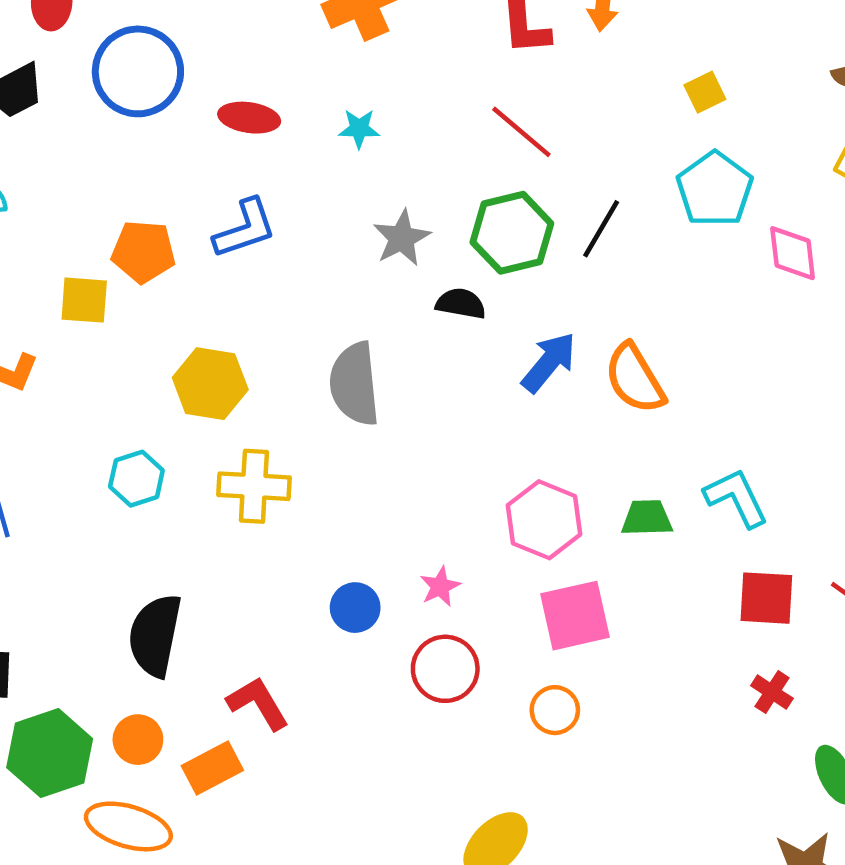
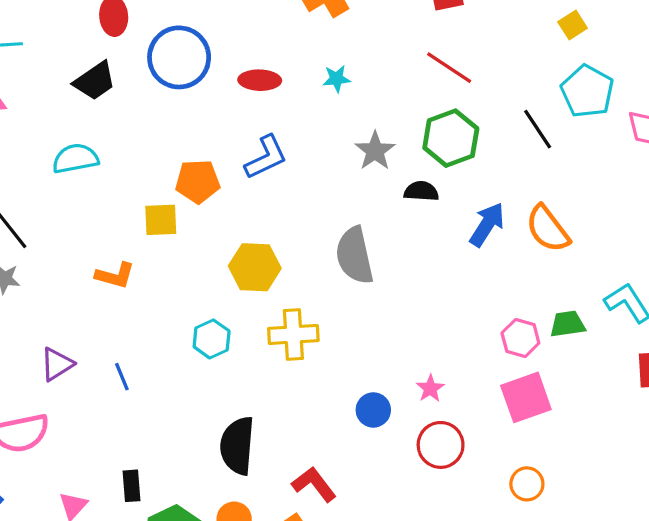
black line: (601, 229) -> (538, 129), moved, turned -57
pink hexagon: (544, 520) -> (520, 338), moved, size x0.7
orange circle: (555, 710) -> (527, 484), moved

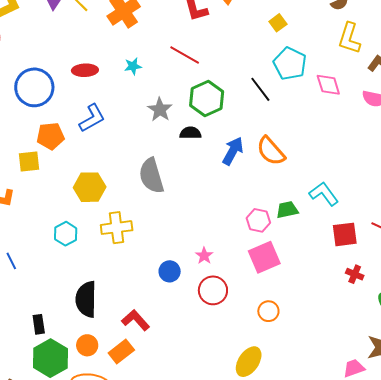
blue circle: (179, 57) -> (34, 87), moved
red line: (449, 68) -> (185, 55), moved
black rectangle: (132, 486) -> (39, 324), moved

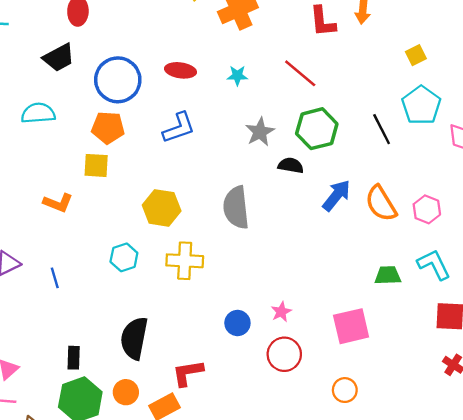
orange pentagon: (50, 136) -> (108, 128), moved
pink hexagon: (258, 220) -> (427, 209), moved
red L-shape: (136, 320) -> (188, 373), turned -68

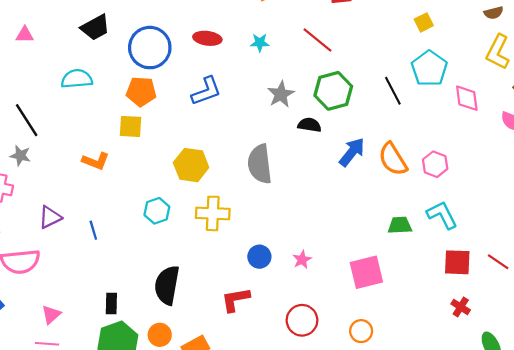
blue circle: (237, 323) -> (259, 257), moved
red circle: (284, 354) -> (302, 320), moved
red L-shape: (188, 373) -> (236, 300), moved

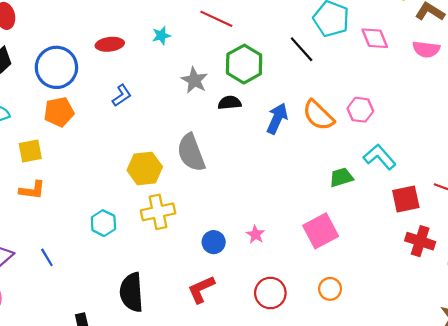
blue L-shape: (206, 91) -> (122, 95), size x0.7
yellow square: (131, 126) -> (30, 151), moved
yellow hexagon: (191, 165) -> (145, 168), moved
red cross: (461, 307) -> (420, 241), size x1.5

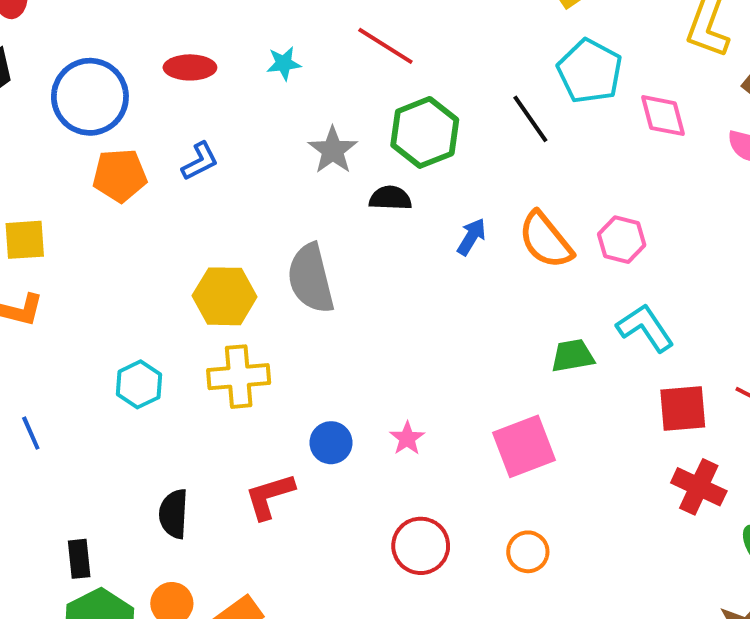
orange pentagon: (59, 112) -> (120, 175), moved
blue arrow: (277, 118) -> (471, 237), size x0.7
red L-shape: (201, 289) -> (270, 496), moved
black semicircle: (131, 292) -> (174, 514), size x0.7

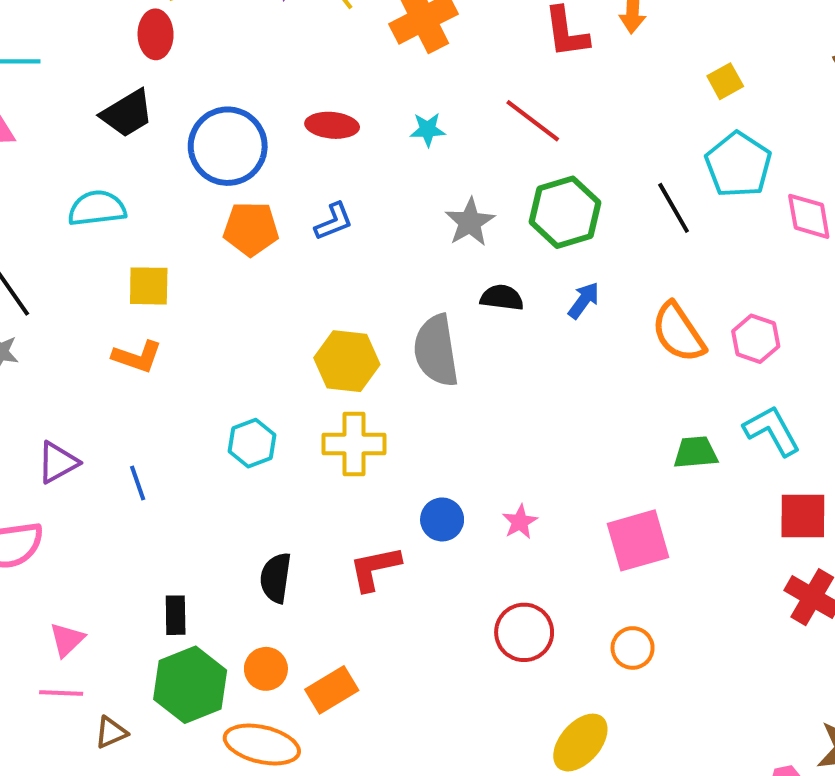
black semicircle: (390, 198) -> (502, 298), moved
blue arrow: (471, 237) -> (584, 300), moved

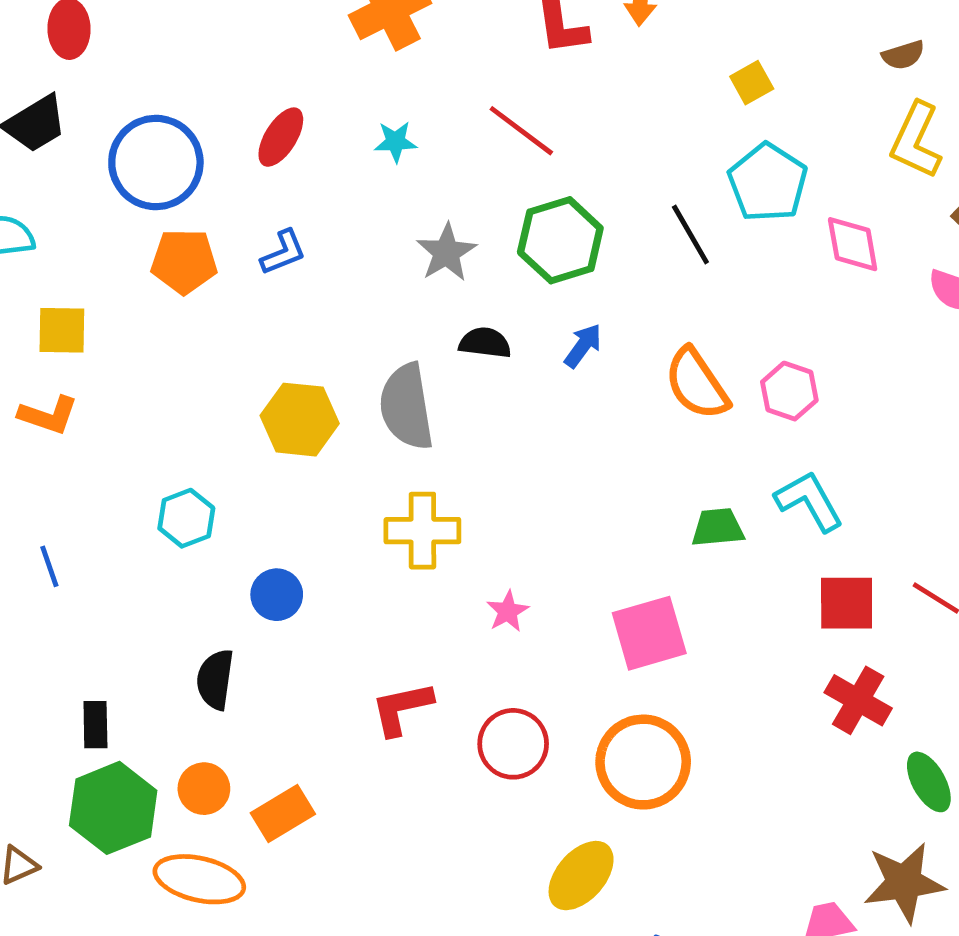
red ellipse: (332, 125) -> (281, 137), turned -63
yellow cross: (354, 444) -> (422, 531), moved
blue circle: (442, 519) -> (277, 595), moved
red L-shape: (375, 568) -> (402, 708), moved
orange circle: (633, 648) -> (643, 762), size x1.8

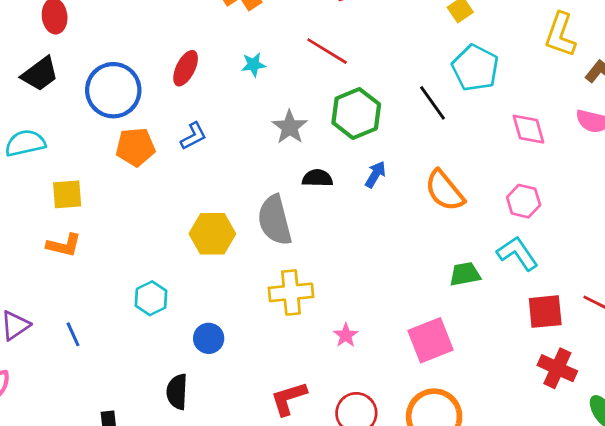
pink diamond: (853, 244) -> (528, 129), moved
pink hexagon: (789, 391) -> (524, 201), moved

